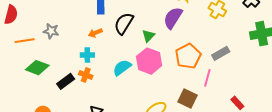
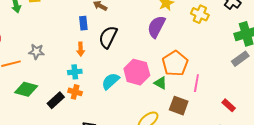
orange arrow: (95, 33) -> (81, 49), turned -64
green triangle: (148, 36) -> (160, 83), moved, turned -40
gray rectangle: (221, 53) -> (240, 59), moved

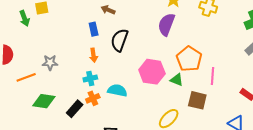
cyan semicircle: (110, 81) -> (117, 90), moved, turned 60
orange cross: (75, 92) -> (93, 98), turned -32

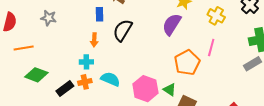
gray star: (50, 63) -> (49, 18), moved
pink hexagon: (152, 72) -> (145, 89), moved
pink line: (212, 76) -> (211, 47), moved
green triangle: (177, 80) -> (170, 90), moved

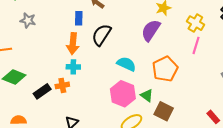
orange arrow: (94, 40) -> (73, 44), size x1.5
pink line: (211, 47) -> (196, 45), moved
cyan cross: (86, 62) -> (73, 67), moved
cyan semicircle: (110, 79) -> (126, 64), moved

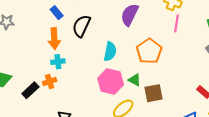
blue rectangle: (79, 18) -> (57, 13), turned -32
cyan semicircle: (126, 64) -> (110, 51), turned 84
brown square: (164, 111) -> (153, 93), turned -30

